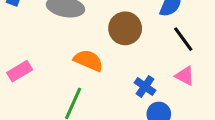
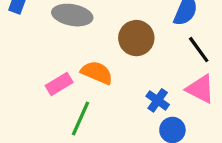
pink rectangle: (20, 71) -> (59, 84), moved
pink triangle: (185, 76) -> (200, 89), size x1.4

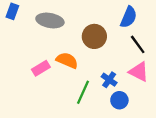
green line: (80, 118) -> (83, 92), moved

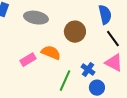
blue semicircle: (129, 17) -> (105, 15), turned -36

